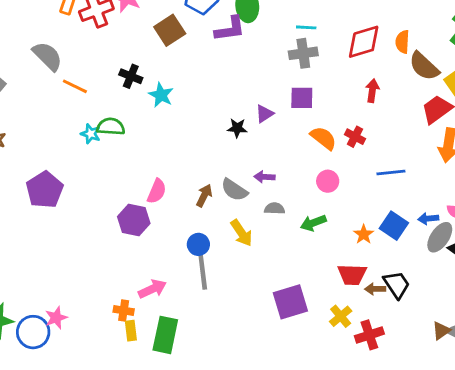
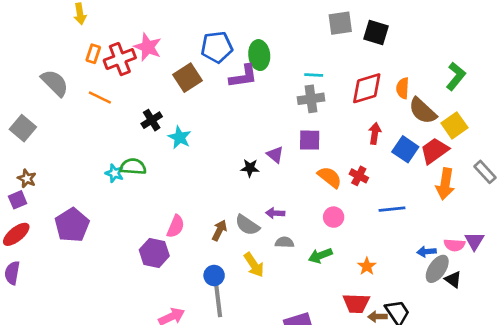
gray semicircle: (47, 56) -> (55, 83), moved
black cross: (131, 76) -> (152, 120), turned 36
orange line: (75, 86) -> (100, 98), moved
purple triangle: (264, 114) -> (275, 155), turned -48
blue square: (394, 226) -> (405, 149), moved

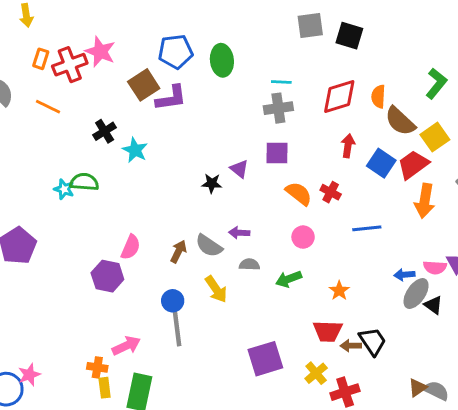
purple L-shape: (243, 76) -> (171, 98), moved

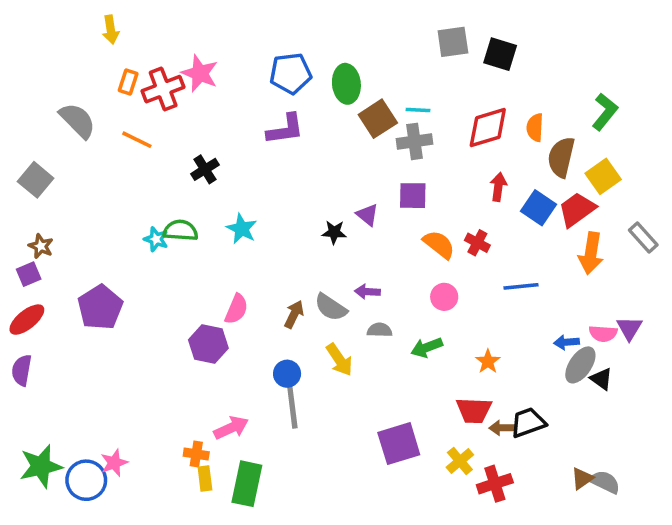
brown square: (144, 85) -> (378, 119), moved
brown semicircle: (400, 121) -> (561, 157), turned 60
cyan star: (135, 150) -> (242, 229), moved
black trapezoid: (373, 341) -> (528, 423), turned -76

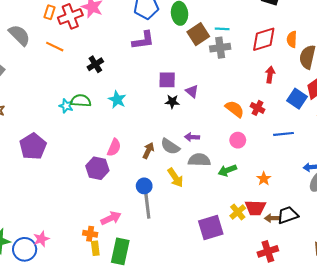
purple square: (413, 196) -> (167, 80), moved
blue square: (538, 208) -> (297, 99), moved
gray semicircle: (380, 330) -> (199, 160), size x1.5
yellow cross: (460, 461) -> (238, 212), moved

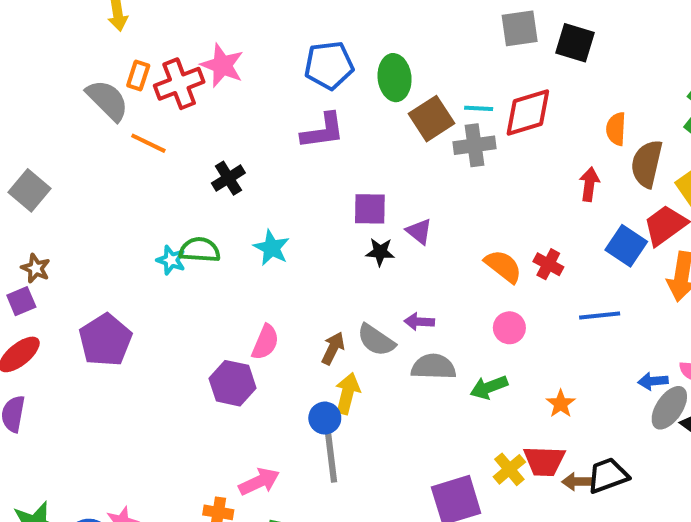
gray semicircle: (19, 35) -> (107, 100), moved
red diamond: (264, 39) -> (528, 112), moved
red arrow: (270, 75) -> (589, 184), moved
yellow arrow: (175, 178) -> (347, 393), moved, turned -132

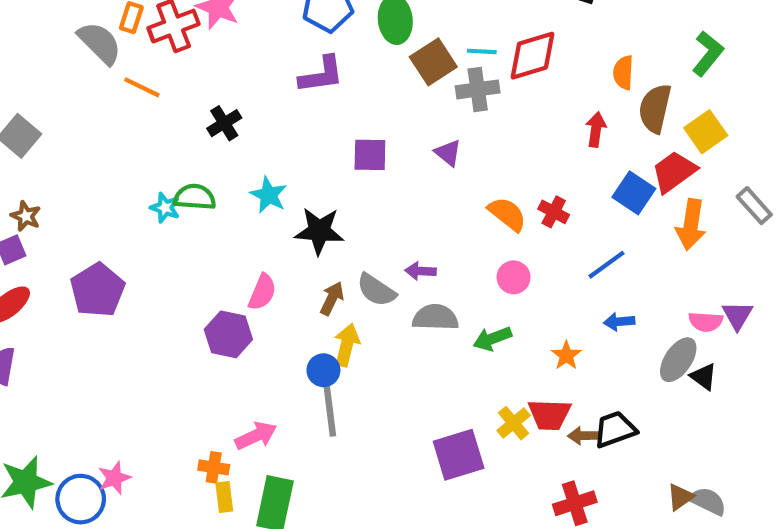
purple triangle: (419, 231) -> (448, 153), moved
black star: (380, 252) -> (319, 231), moved, size x1.6
blue line: (600, 315) -> (606, 265), turned -30
blue arrow: (653, 381) -> (619, 322), moved

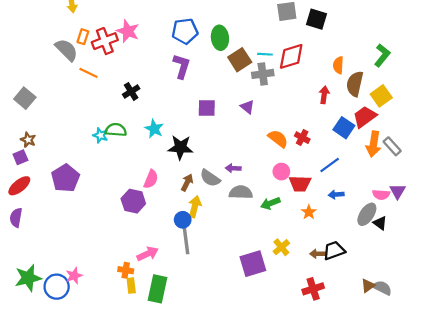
purple L-shape: (321, 75) -> (182, 66), turned -65
gray rectangle: (754, 206) -> (392, 146), moved
red trapezoid: (549, 415) -> (300, 184), moved

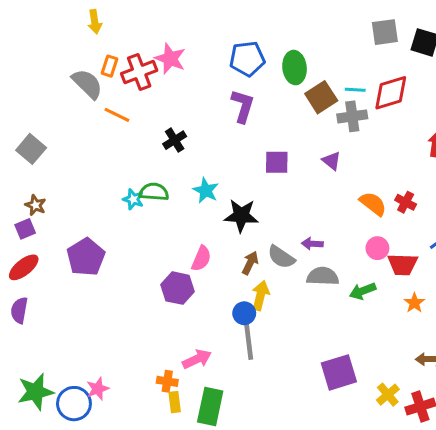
yellow cross: (281, 247) -> (388, 395), moved

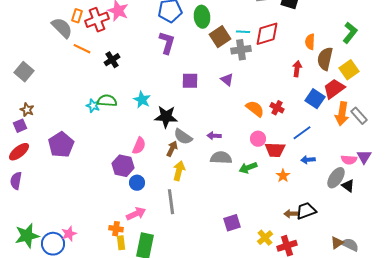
black cross: (175, 140) -> (112, 60), moved
gray semicircle: (281, 257) -> (183, 137), moved
blue circle: (244, 313) -> (137, 183), moved
purple square: (339, 372) -> (232, 223), size x0.7

